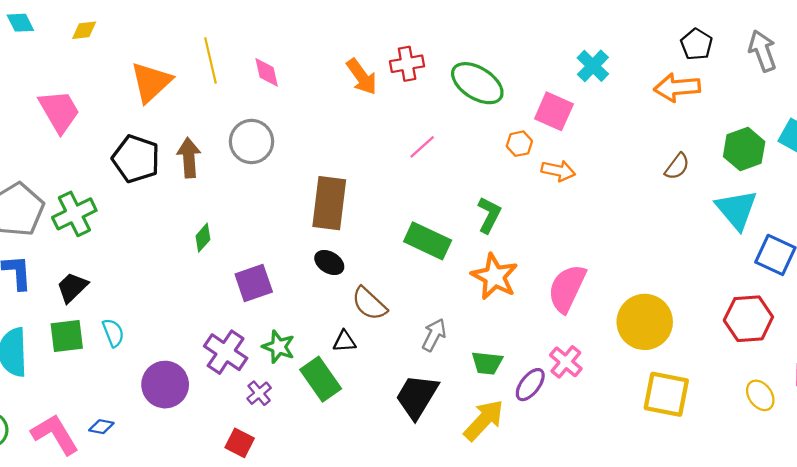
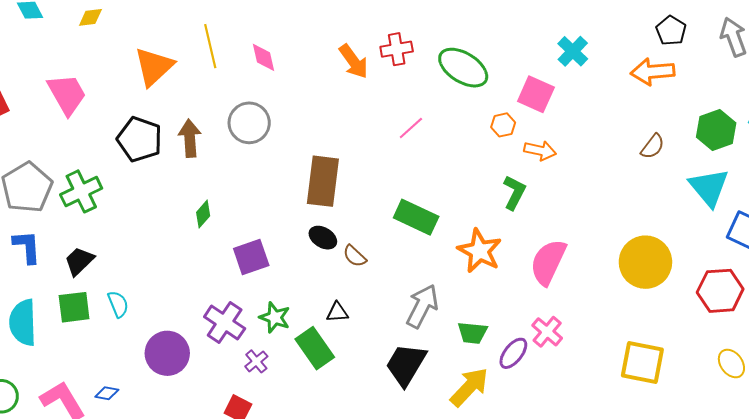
green L-shape: (489, 215) -> (514, 193), moved
brown semicircle: (369, 304) -> (355, 256), moved, size x0.7
yellow circle: (645, 322) -> (645, 262), moved
gray arrow: (434, 335) -> (422, 306), size x1.4

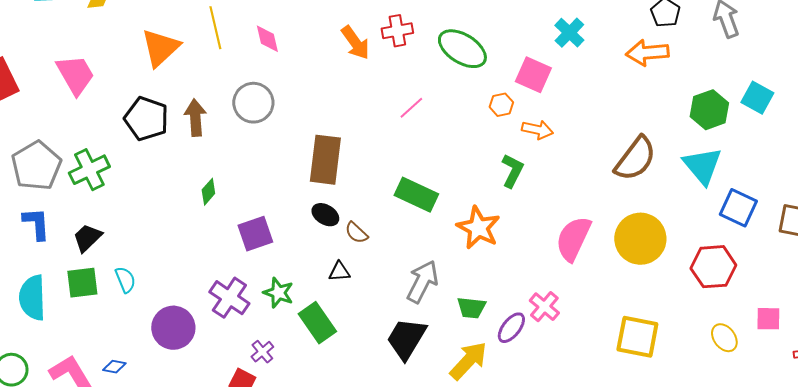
brown semicircle: (653, 146) -> (635, 159), moved, size x1.8
pink semicircle: (548, 262) -> (573, 239), moved
black triangle: (337, 312) -> (339, 272), moved
purple cross: (256, 361) -> (262, 352), moved

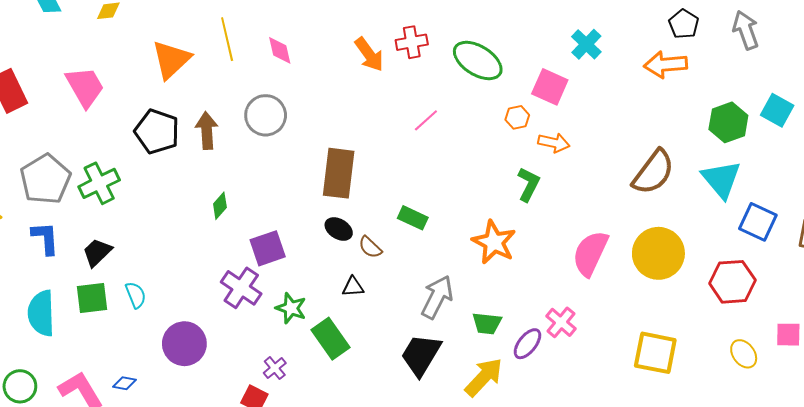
green rectangle: (416, 195) -> (413, 218), moved, size x0.7
purple cross: (229, 298) -> (241, 288), moved

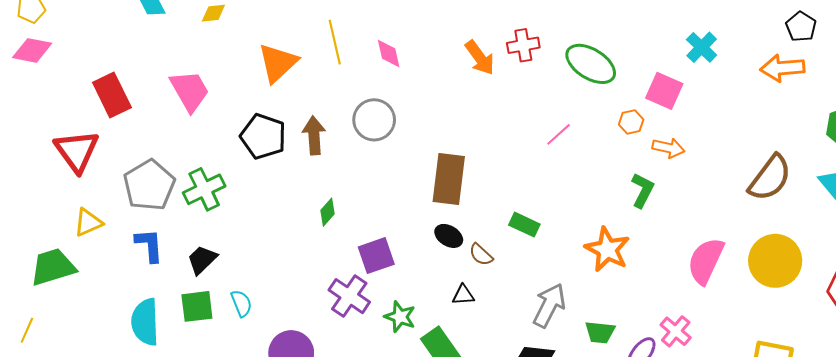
pink line: (426, 120) -> (559, 134), moved

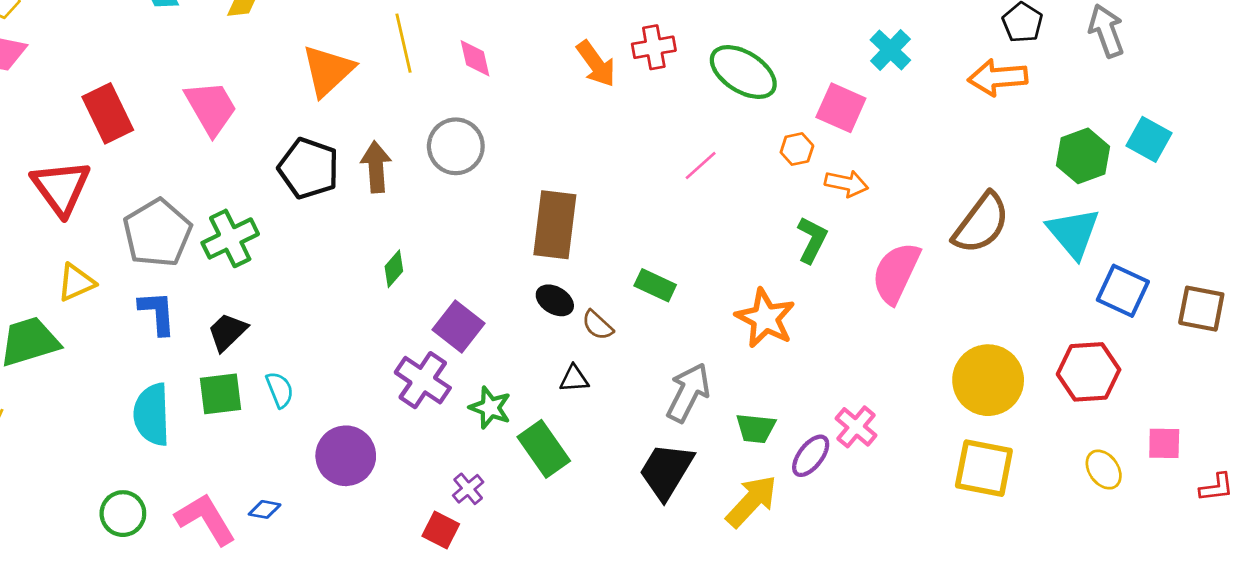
purple square: (376, 256) -> (459, 326), turned -33
pink semicircle: (706, 261) -> (896, 273), moved
yellow circle: (775, 261) -> (988, 380), moved

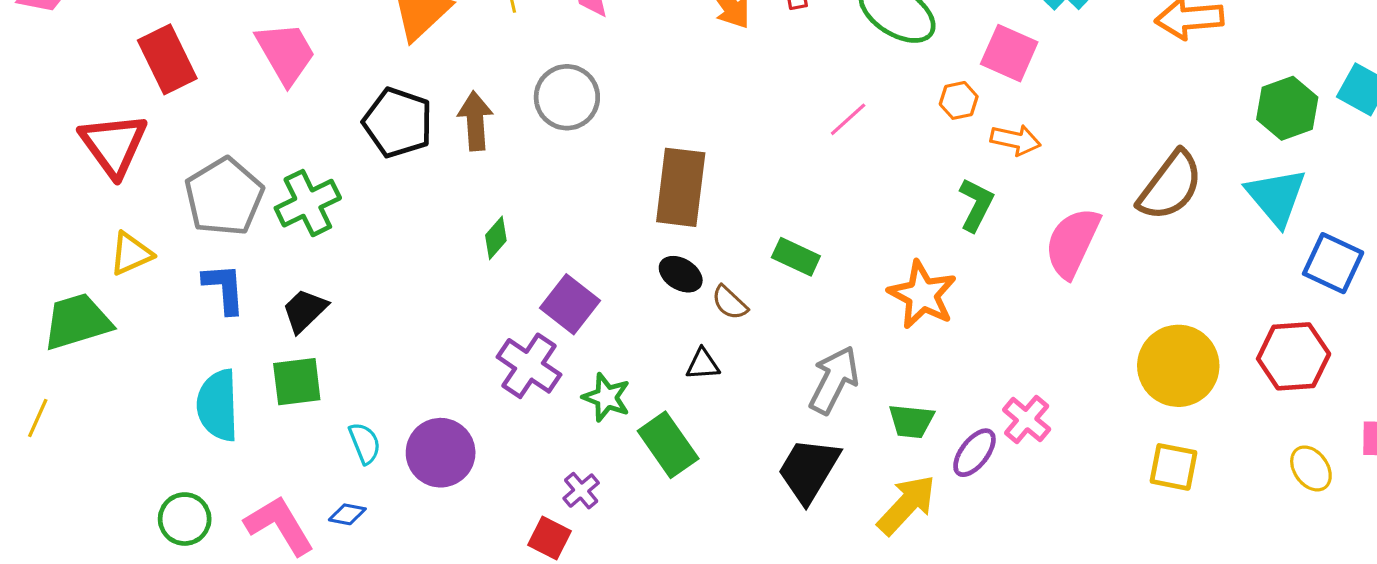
cyan semicircle: (280, 390) -> (365, 443), moved
yellow square: (984, 468) -> (1174, 467), size x0.7

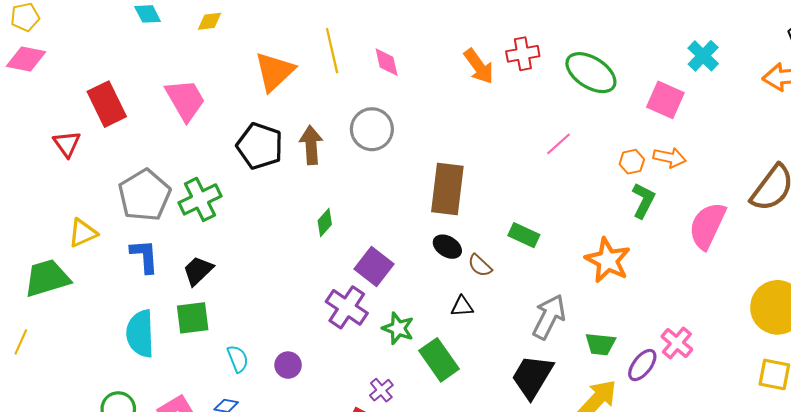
orange hexagon: (959, 100) -> (632, 162), moved
red triangle: (114, 145) -> (67, 144), moved, size x0.6
purple circle: (441, 453) -> (288, 365), size x0.6

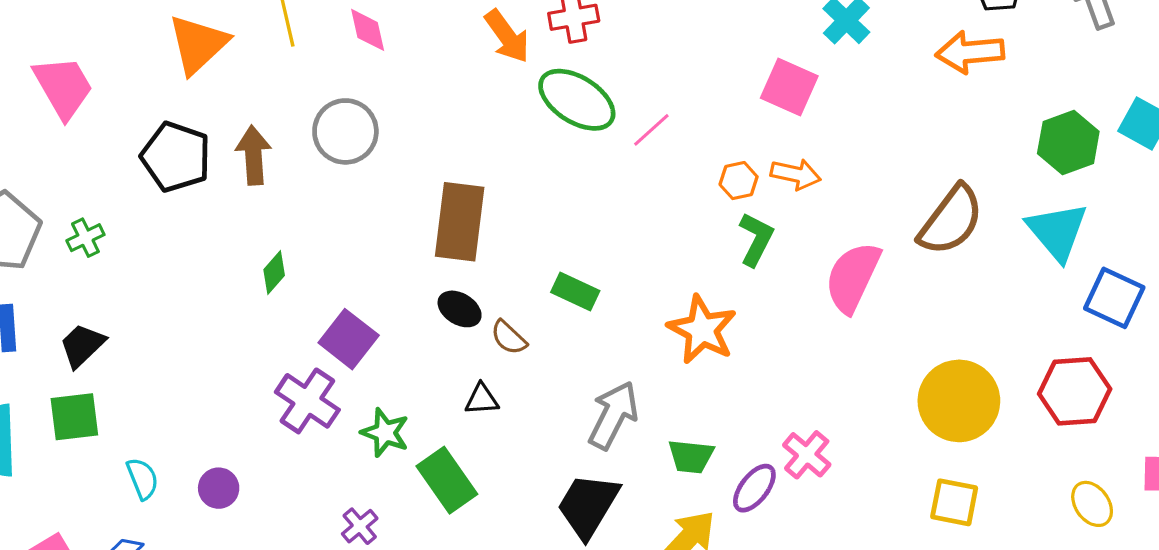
green ellipse: (591, 73) -> (577, 100), moved
pink line: (558, 144) -> (651, 130), moved
green cross: (200, 199) -> (85, 238), size x0.6

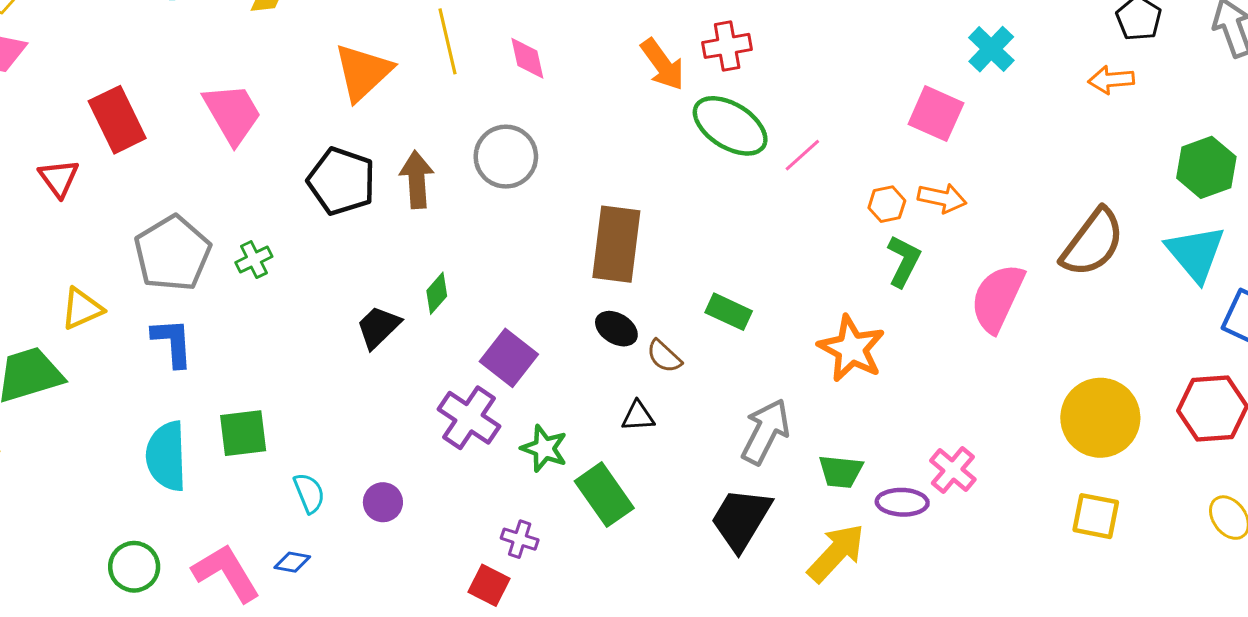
orange arrow: (970, 52) -> (1111, 80), size x0.7
black trapezoid: (82, 345) -> (378, 327), moved
purple ellipse: (754, 488) -> (902, 502), turned 54
purple cross: (360, 526) -> (520, 539), turned -32

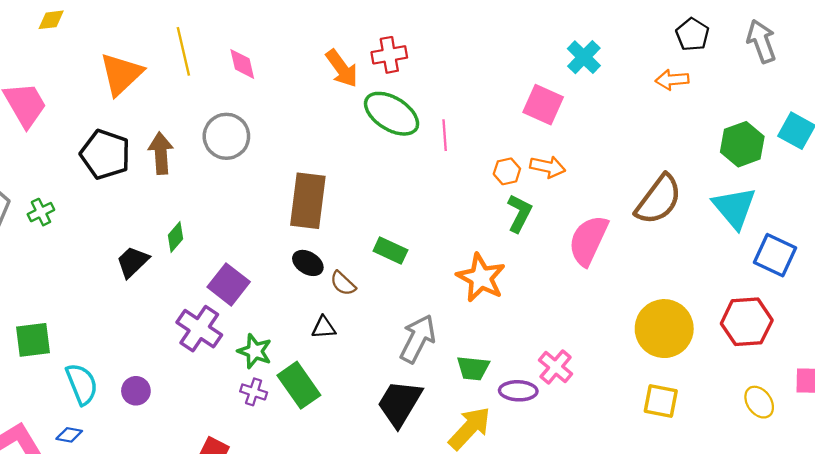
pink line: (802, 155) -> (445, 135), turned -52
cyan semicircle: (309, 493) -> (82, 384), size x1.4
purple cross: (520, 539) -> (254, 392), moved

